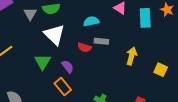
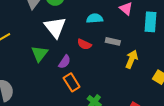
gray rectangle: (101, 41) -> (113, 41), moved
purple semicircle: (68, 67) -> (65, 62), turned 64
orange rectangle: (63, 87) -> (72, 82), moved

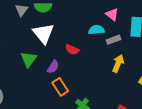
cyan semicircle: (95, 18) -> (96, 30), moved
gray rectangle: (113, 41) -> (114, 40), moved, turned -32

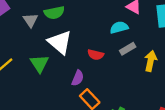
gray rectangle: (114, 40) -> (128, 49), moved
green triangle: (29, 59) -> (40, 64), moved

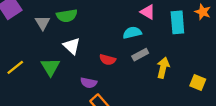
white triangle: (60, 42) -> (72, 46), size x0.7
purple semicircle: (78, 78) -> (89, 83), turned 77

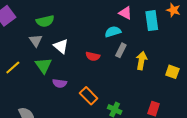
green semicircle: (67, 16) -> (45, 21), moved
gray triangle: (43, 23) -> (36, 41), moved
gray rectangle: (140, 55) -> (121, 50), turned -32
purple semicircle: (89, 83) -> (60, 83), moved

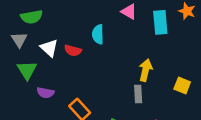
cyan semicircle: (113, 32) -> (98, 34), moved, turned -77
gray rectangle: (121, 50) -> (138, 94), moved, turned -32
red semicircle: (93, 56) -> (73, 50), moved

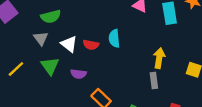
cyan semicircle: (98, 34) -> (114, 38), moved
purple semicircle: (45, 93) -> (78, 74), moved

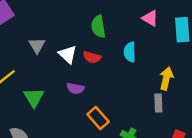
green semicircle: (51, 17) -> (98, 27), moved, turned 90
cyan semicircle: (114, 38) -> (130, 52), moved
green triangle: (50, 66) -> (34, 98), moved

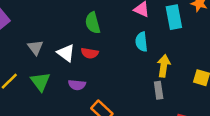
cyan semicircle: (130, 52) -> (141, 42), moved
green triangle: (34, 98) -> (40, 82), moved

